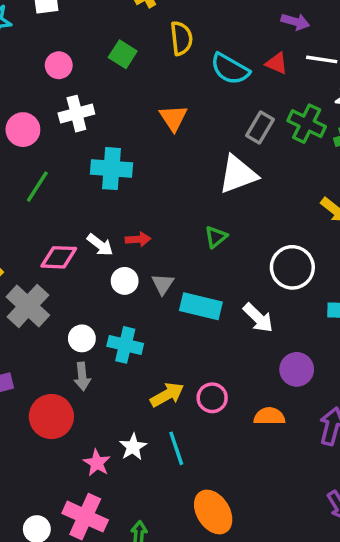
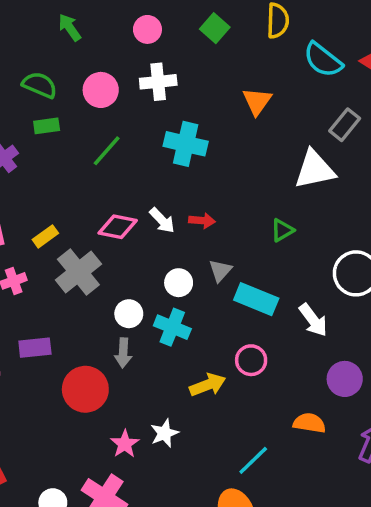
white circle: (125, 281) -> (179, 283), moved
pink circle: (212, 398) -> (251, 360), moved
cyan line: (176, 448) -> (253, 460), moved, turned 56

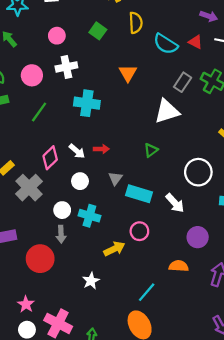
pink diamond: (118, 227) -> (50, 158), turned -50
white circle: (179, 283) -> (80, 181), moved
pink star: (125, 444) -> (26, 304), moved

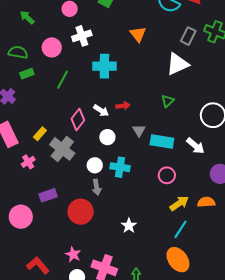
yellow arrow: (114, 249) -> (179, 203), moved

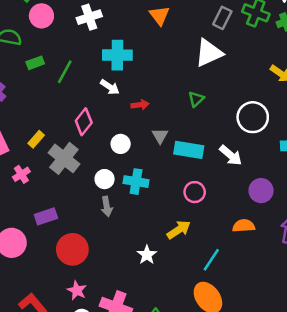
pink circle: (52, 47) -> (41, 16), moved
green rectangle: (27, 74) -> (35, 63), moved
white arrow: (101, 111) -> (110, 87), moved
yellow arrow: (179, 203) -> (179, 230), moved
red circle: (81, 212) -> (72, 249), moved

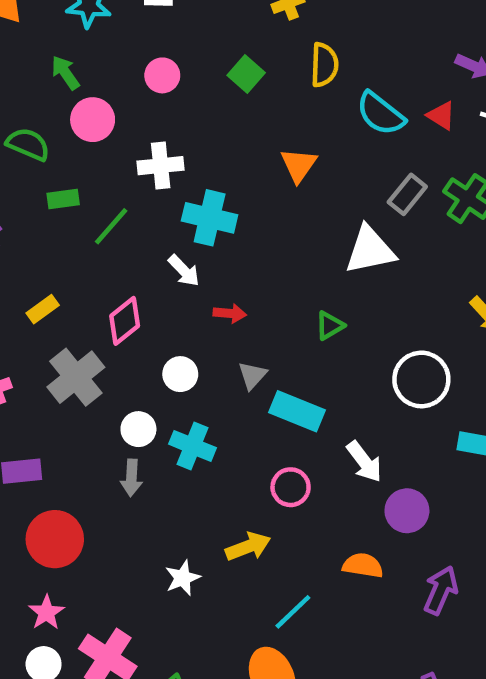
white cross: (89, 17) -> (161, 166), moved
yellow rectangle: (36, 139) -> (43, 309), moved
white arrow: (231, 155) -> (364, 462), moved

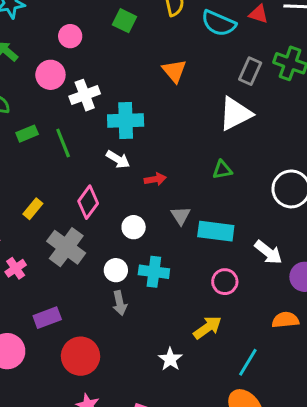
pink circle: (93, 120) -> (50, 75), moved
green line: (111, 226) -> (63, 143), turned -48
green triangle: (330, 326) -> (222, 170), turned 35

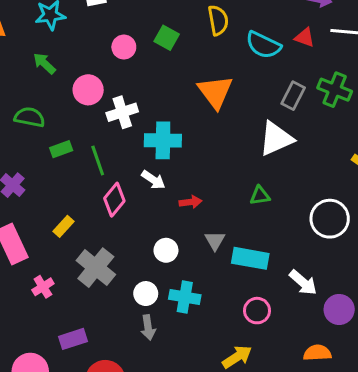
pink circle: (70, 36) -> (124, 47), moved
orange triangle: (174, 71) -> (215, 92), size x1.4
pink diamond: (88, 202) -> (114, 200), moved

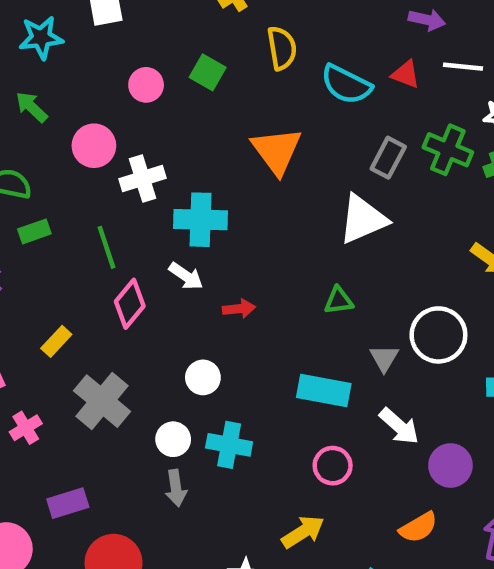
green rectangle: (61, 149) -> (34, 231), moved
gray triangle: (215, 241) -> (384, 358), moved
orange semicircle: (317, 353) -> (418, 527), turned 152

